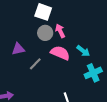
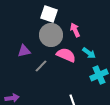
pink arrow: (60, 31) -> (75, 30), moved
gray circle: (45, 33) -> (51, 35), size x1.5

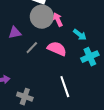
pink arrow: (75, 30) -> (58, 20), moved
pink semicircle: (66, 55) -> (57, 49), moved

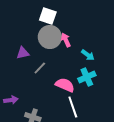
pink semicircle: (57, 49) -> (65, 85), moved
cyan cross: (90, 57) -> (87, 77), moved

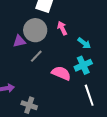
gray circle: (50, 37) -> (35, 30), moved
white line: (73, 107) -> (89, 95), moved

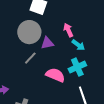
pink arrow: (62, 28) -> (68, 30), moved
purple triangle: (19, 41) -> (47, 43), moved

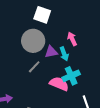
cyan arrow: (78, 45) -> (64, 54), moved, turned 32
cyan cross: (77, 67) -> (71, 76), moved

